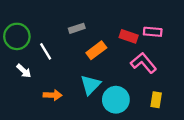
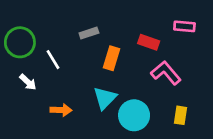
pink rectangle: (153, 32) -> (184, 26), moved
orange rectangle: (96, 50) -> (111, 58), turned -36

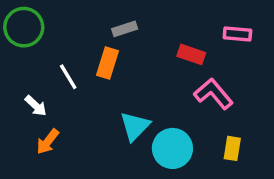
gray rectangle: (89, 33) -> (125, 29), moved
green circle: (20, 42) -> (24, 27), moved
orange rectangle: (111, 58) -> (108, 63), moved
orange arrow: (61, 110) -> (48, 142), moved, turned 126

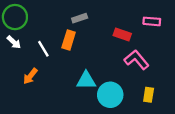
white arrow: (36, 106) -> (14, 42), moved
cyan triangle: (135, 126) -> (86, 81), turned 45
orange arrow: (48, 142) -> (30, 76), moved

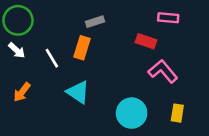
pink rectangle: (152, 21) -> (168, 18), moved
orange arrow: (30, 76) -> (22, 92), moved
cyan triangle: (86, 81) -> (78, 92), moved, turned 35

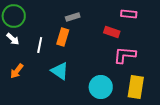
white line: (52, 58) -> (40, 45), turned 42
pink L-shape: (163, 71) -> (125, 55), turned -45
yellow rectangle: (177, 113) -> (136, 87), size x1.6

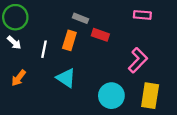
gray rectangle: (73, 17) -> (80, 18), turned 40
red rectangle: (112, 32) -> (100, 35), moved
pink L-shape: (125, 55) -> (138, 60), turned 130

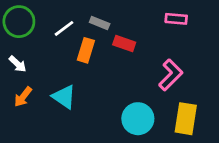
white arrow: (14, 43) -> (18, 64), moved
white line: (44, 49) -> (64, 28), moved, turned 42
cyan triangle: (66, 78) -> (64, 97), moved

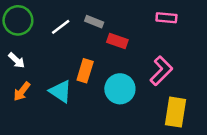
orange rectangle: (86, 50) -> (85, 71), moved
cyan circle: (138, 119) -> (120, 89), moved

